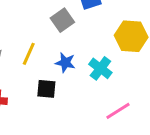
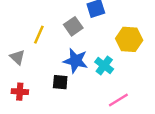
yellow line: (29, 54) -> (39, 35), moved
blue star: (65, 63) -> (76, 61), size x1.5

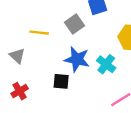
yellow line: (39, 35) -> (39, 33), turned 72
red cross: (20, 92) -> (20, 91), turned -35

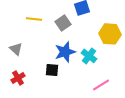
yellow line: (39, 33) -> (34, 19), moved
blue star: (77, 59) -> (65, 52), turned -30

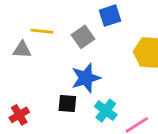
gray triangle: (16, 49) -> (22, 50), moved, turned -40
cyan cross: (89, 56) -> (106, 111), moved

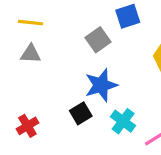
yellow line: (42, 31) -> (31, 23), moved
black square: (67, 104) -> (81, 113), turned -36

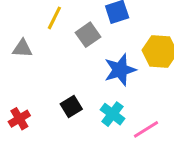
yellow line: (31, 23) -> (54, 18), moved, turned -70
blue star: (101, 85) -> (120, 70), moved

